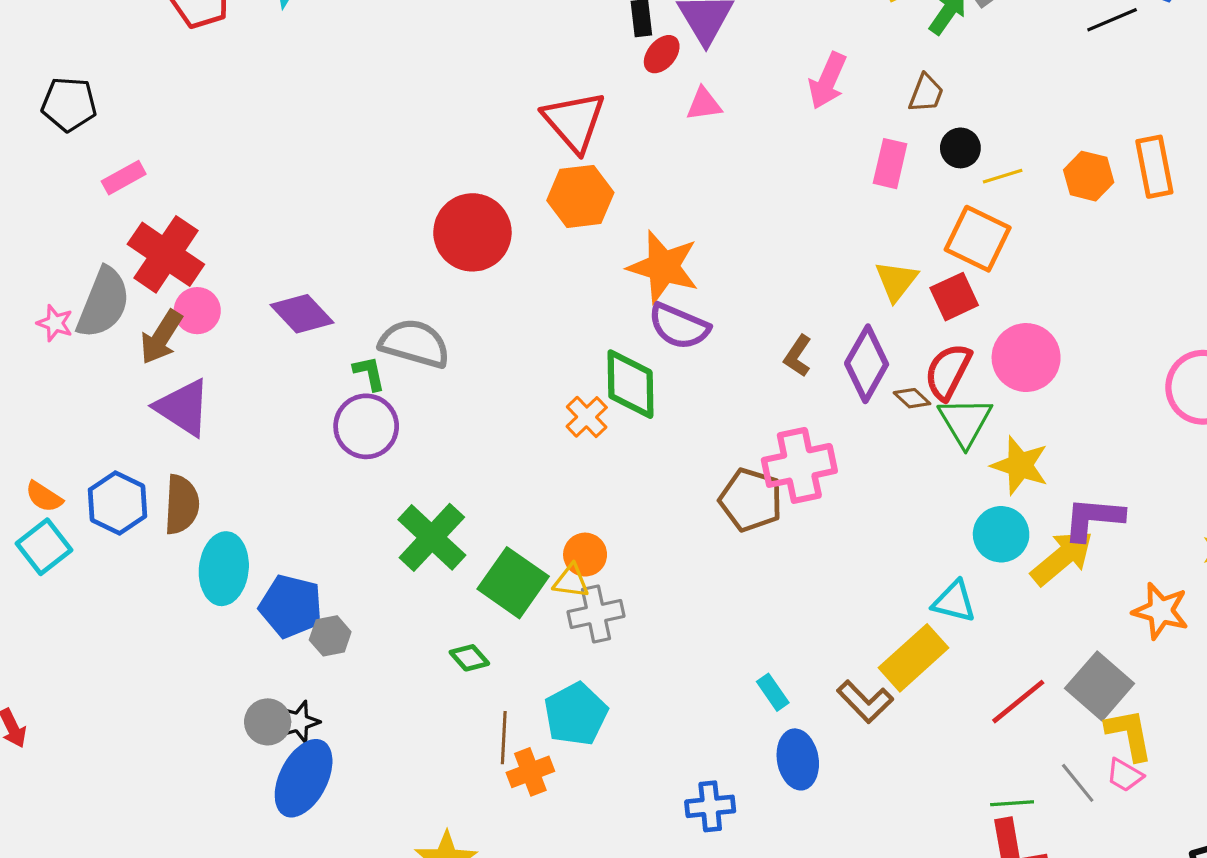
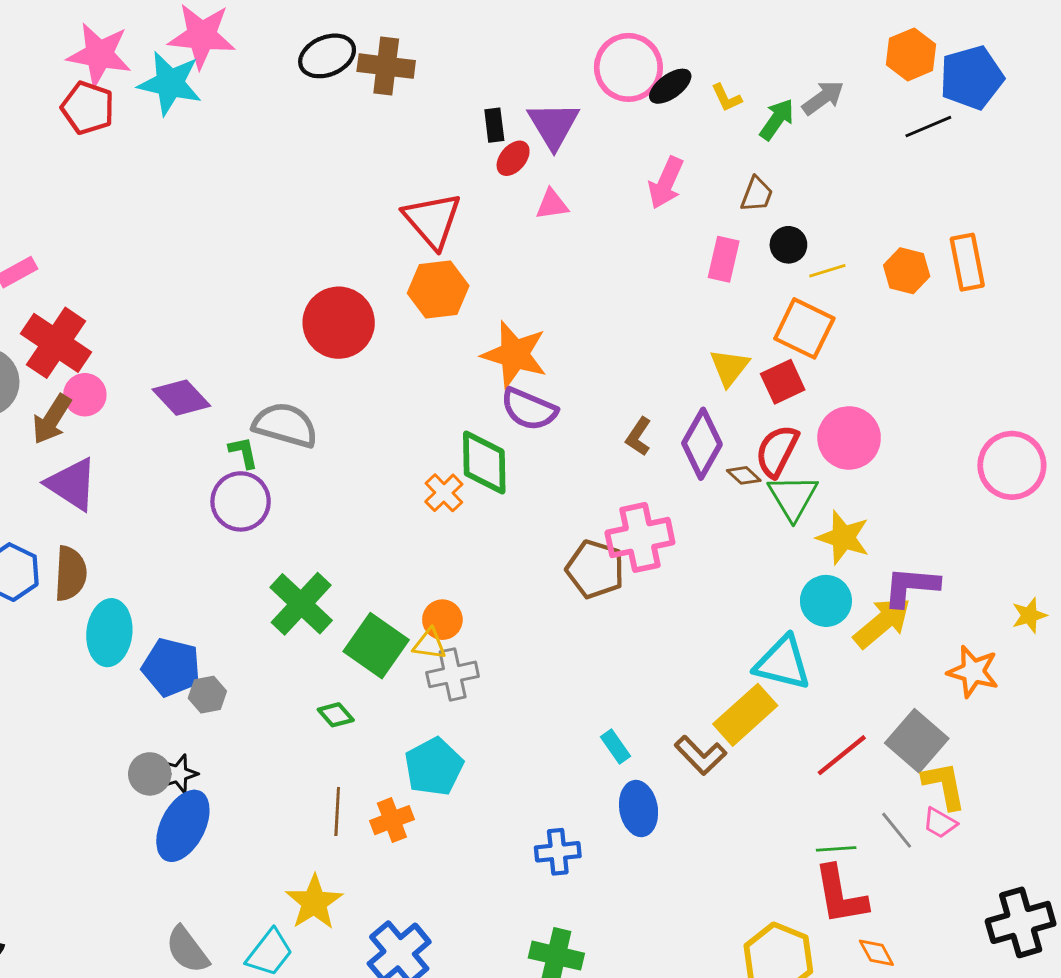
cyan triangle: (954, 601) -> (783, 663), size x1.4
brown line: (504, 738) -> (337, 811), moved

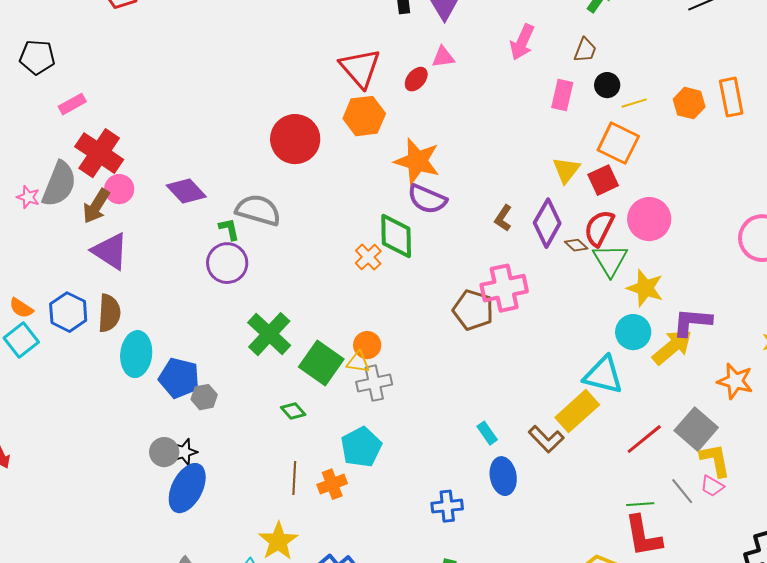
red ellipse: (513, 158) -> (416, 79), moved

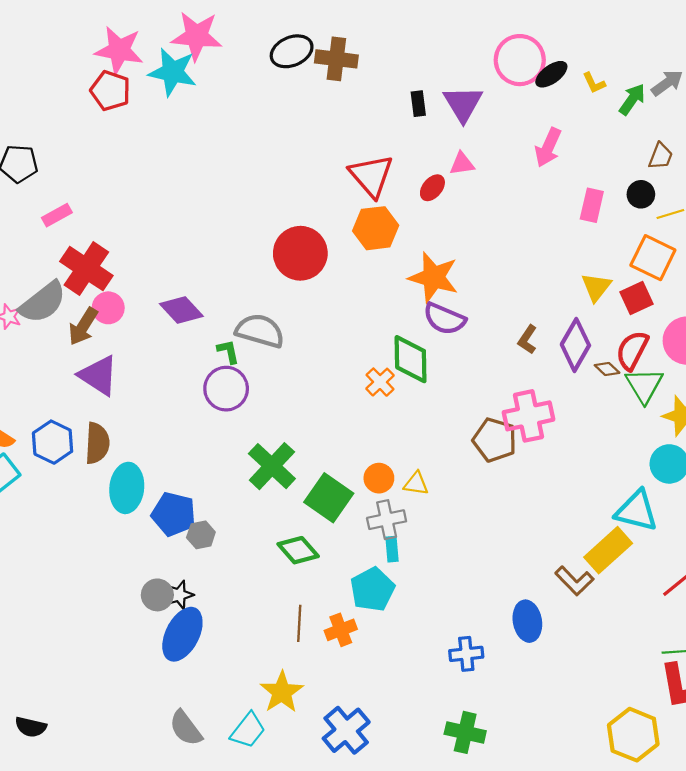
brown trapezoid: (585, 50) -> (661, 156), moved
gray semicircle: (59, 184) -> (43, 302), turned 30
yellow triangle: (358, 362) -> (416, 484), moved
green diamond: (293, 411) -> (298, 550), size x1.5
cyan rectangle: (487, 433) -> (392, 549), moved, turned 30

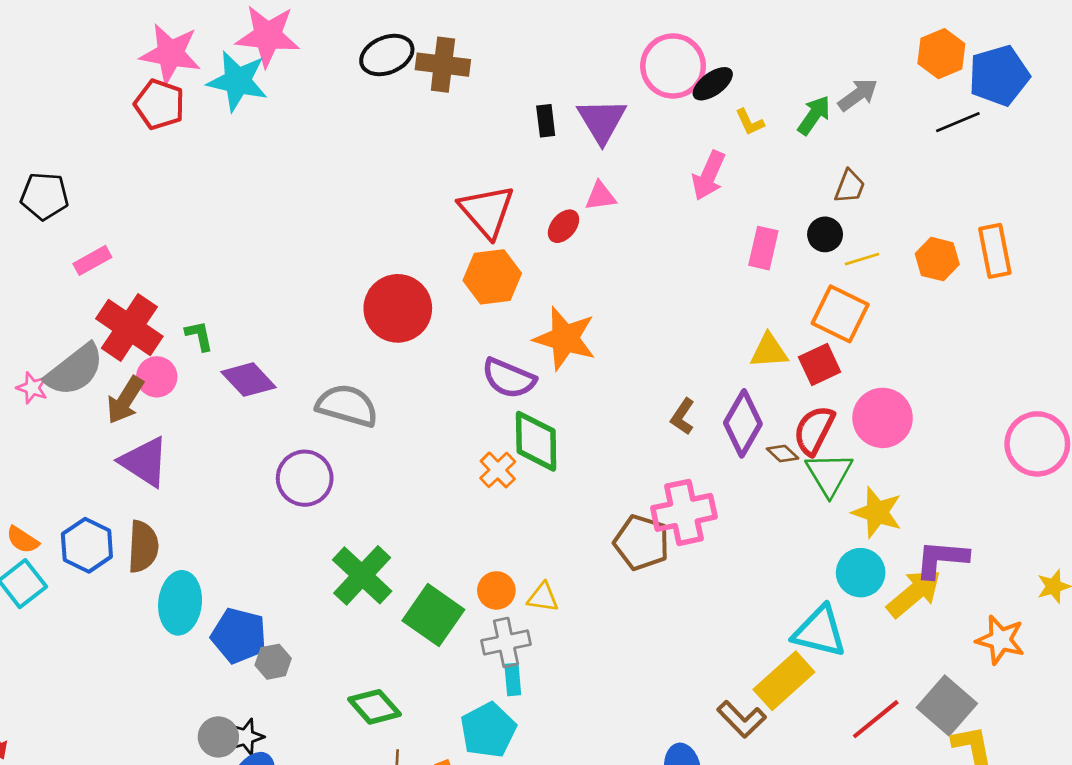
yellow L-shape: (594, 83) -> (750, 122), moved
yellow triangle: (596, 287) -> (769, 351), turned 48
purple semicircle: (444, 319) -> (509, 378), moved
green L-shape: (228, 351) -> (199, 336), moved
green diamond: (298, 550) -> (374, 707), moved

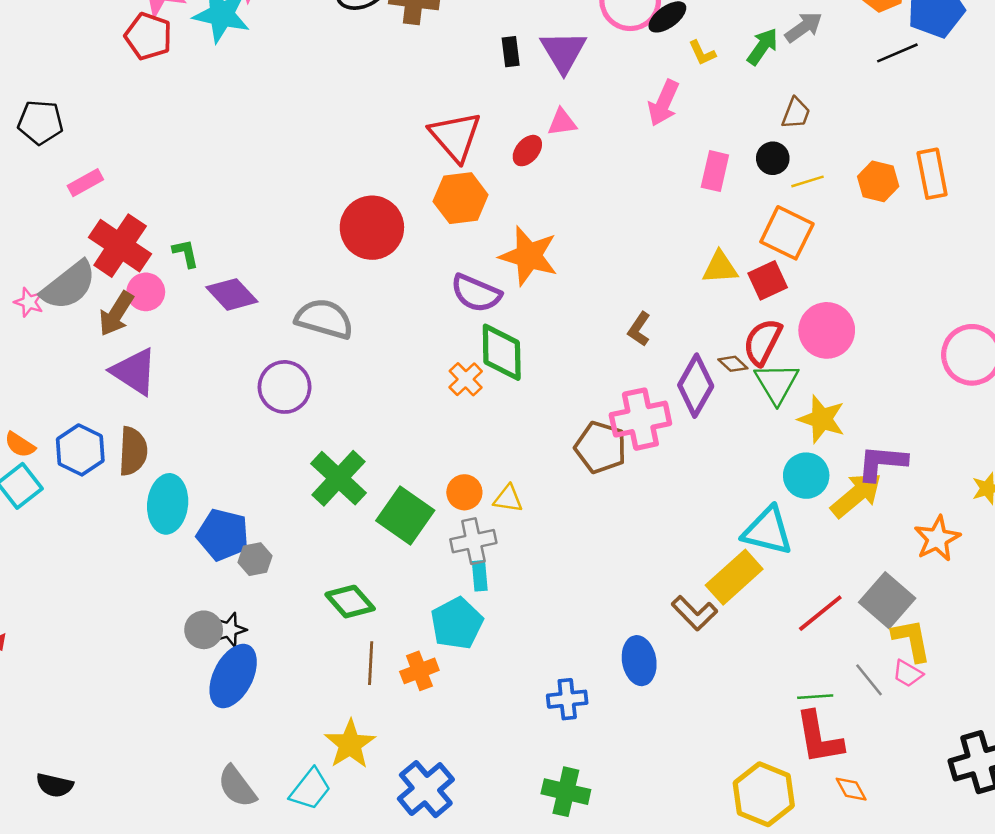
purple diamond: (743, 423) -> (696, 386), moved
orange star: (1000, 640) -> (937, 539), turned 30

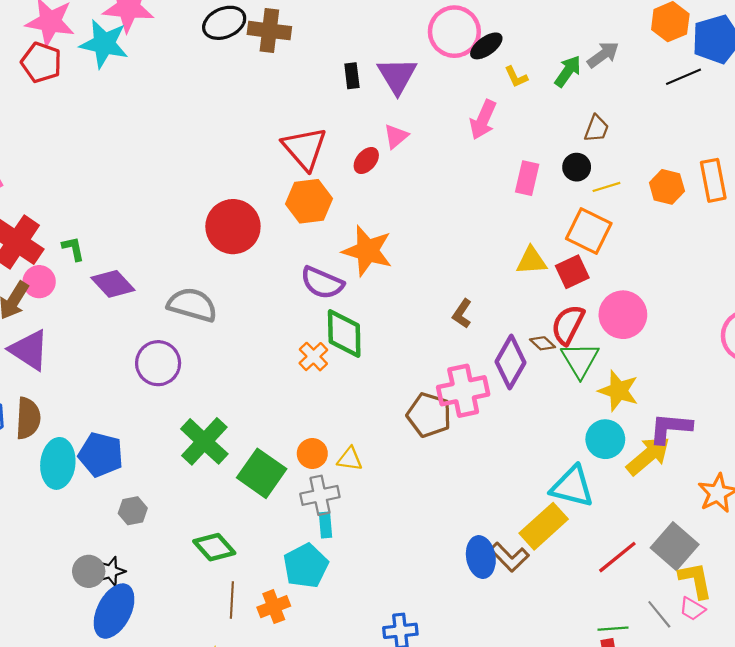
pink triangle: (562, 122) -> (396, 136), turned -32
blue pentagon: (223, 535) -> (101, 455), moved
blue ellipse: (639, 661) -> (481, 557), moved

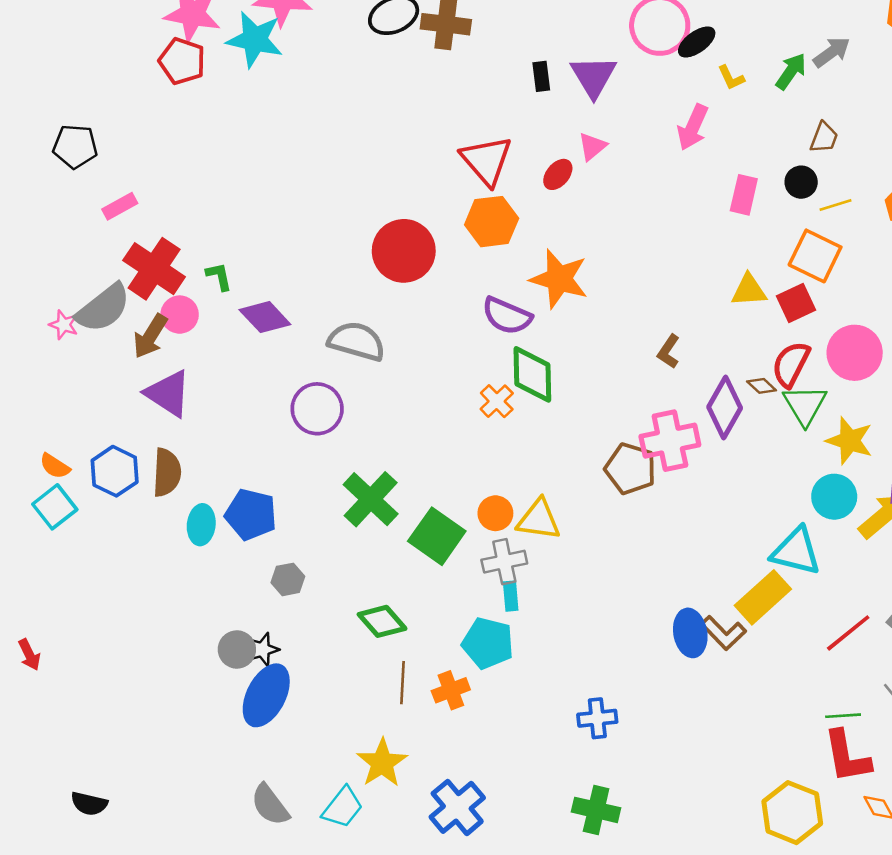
yellow triangle: (350, 459) -> (539, 520), size x1.5
cyan ellipse: (58, 463) -> (201, 525), size x0.7
cyan pentagon: (306, 566) -> (488, 643), turned -30

